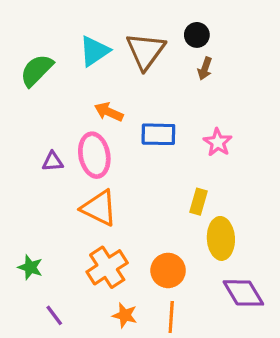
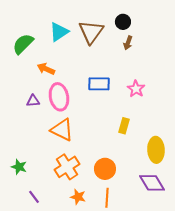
orange arrow: (109, 112) -> (46, 69), moved
yellow ellipse: (221, 238) -> (156, 150), moved

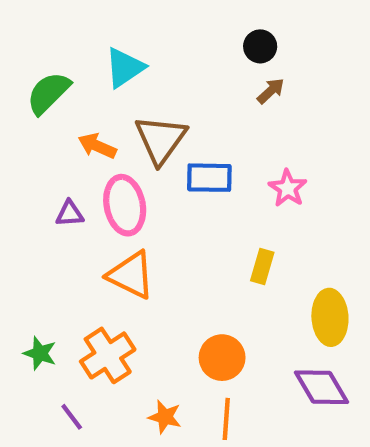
brown triangle: (91, 32) -> (161, 140), moved
brown arrow: (128, 43) -> (271, 91), turned -152
orange cross: (67, 167) -> (108, 355), moved

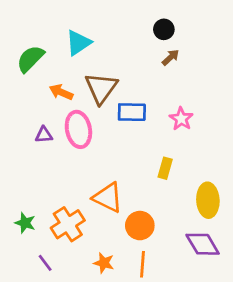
orange triangle: (131, 275) -> (108, 198), moved

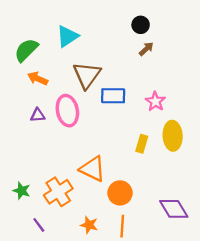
orange arrow: (61, 92) -> (38, 79), moved
yellow ellipse: (208, 200) -> (173, 136), moved

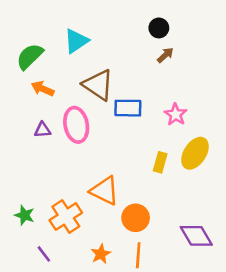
brown triangle: (87, 75) -> (98, 85), turned -32
yellow ellipse: (173, 136) -> (195, 153), turned 36
orange star: (89, 225) -> (101, 254), turned 30

